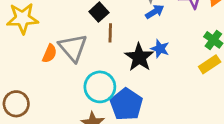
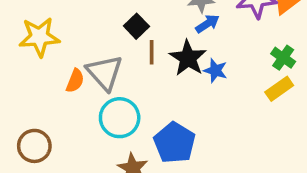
black star: (139, 57) -> (188, 58), moved
cyan circle: (100, 87) -> (120, 118), moved

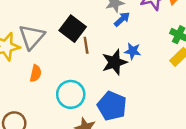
black square: (136, 26) -> (73, 29), size x1.5
black star: (188, 58) -> (114, 62), moved, turned 30
gray triangle: (105, 72) -> (32, 37), moved, turned 32

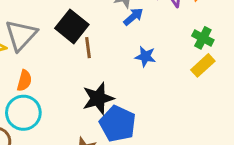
black star: (114, 62) -> (98, 98), moved
cyan circle: (71, 94) -> (23, 113), moved

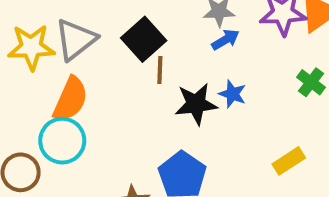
yellow rectangle: (203, 65) -> (289, 161), moved
orange semicircle: (24, 81) -> (70, 99), size x1.6
black star: (98, 98) -> (196, 104), moved

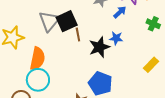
black square: (144, 39) -> (67, 21), turned 30
gray triangle: (76, 40) -> (49, 21), moved
blue arrow: (225, 40) -> (120, 12), moved

